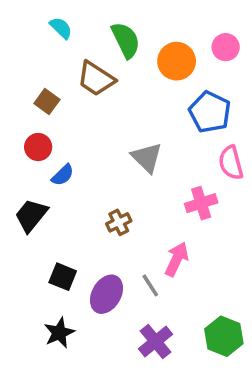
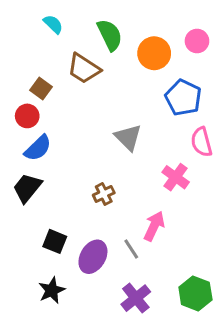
red circle: (38, 147) -> (27, 116), moved
blue semicircle: (63, 175) -> (38, 148), moved, size x1.4
pink cross: (201, 203) -> (176, 177), turned -36

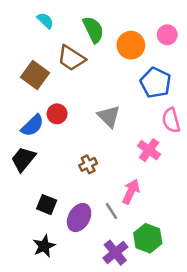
brown square: (41, 88) -> (35, 75), size x1.5
red circle: (27, 116) -> (57, 114), moved
green hexagon: (195, 293) -> (148, 238), moved

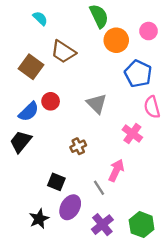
green semicircle: (93, 30) -> (99, 16), moved
black square: (47, 205) -> (56, 182), moved
purple ellipse: (79, 218) -> (70, 207), moved
green hexagon: (148, 238) -> (142, 225), moved

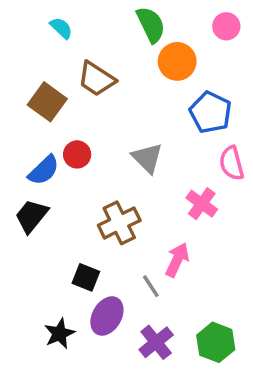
pink circle: (149, 31) -> (226, 26), moved
brown cross: (78, 146) -> (119, 223), size x1.6

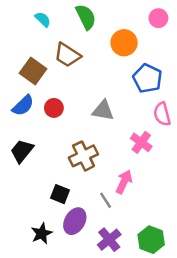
green semicircle: (151, 25) -> (86, 17), moved
gray triangle: (147, 158) -> (103, 110), turned -35
blue semicircle: (44, 170) -> (23, 105), moved

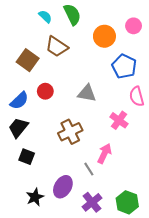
pink circle: (158, 18) -> (134, 26), moved
cyan semicircle: (43, 19) -> (45, 17), moved
blue semicircle: (23, 105) -> (19, 101), moved
black square: (60, 194) -> (27, 157), moved

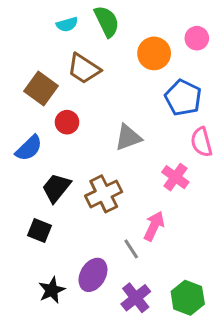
cyan semicircle: (45, 17) -> (67, 24), turned 120
red circle: (45, 91) -> (67, 122), moved
gray triangle: (87, 93) -> (128, 137), turned -30
black trapezoid: (18, 128) -> (56, 188), moved

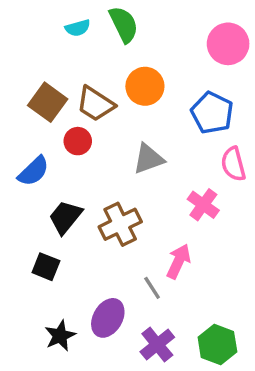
pink circle: (197, 38) -> (228, 44), size x1.5
orange circle: (154, 53) -> (145, 86), moved
brown trapezoid: (84, 69) -> (95, 104), moved

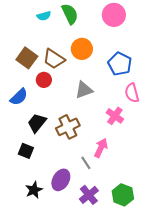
pink circle: (228, 44) -> (114, 15), moved

